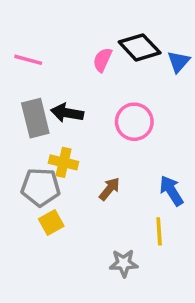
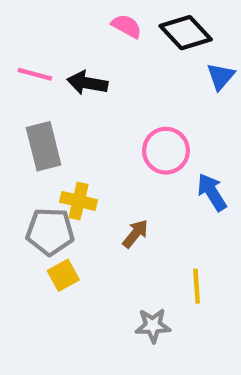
black diamond: (140, 47) -> (186, 33), moved
pink semicircle: (102, 60) -> (127, 26), moved, turned 95
black arrow: (67, 113) -> (87, 83), moved
blue arrow: (171, 191) -> (212, 192), moved

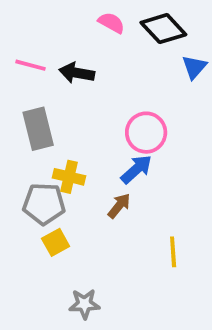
blue arrow: (212, 192) -> (136, 169), moved, turned 80
gray star: (153, 326) -> (84, 304), moved

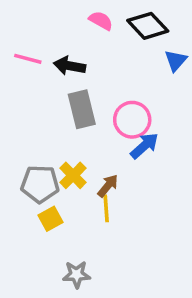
gray rectangle: (38, 129) -> (82, 109), moved
blue arrow: (136, 169) -> (144, 146), moved
yellow cross: (69, 177) -> (73, 175), moved, turned 32
yellow line: (173, 252) -> (106, 208), moved

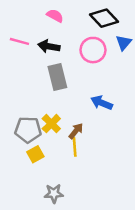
pink semicircle: (101, 21) -> (55, 16), moved
pink circle: (132, 120) -> (93, 50), moved
blue arrow: (144, 146) -> (102, 103), turned -115

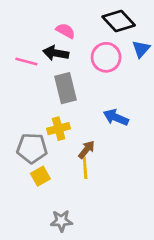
pink semicircle: (55, 16) -> (66, 31), moved
pink line: (19, 41) -> (26, 62), moved
yellow cross: (51, 124) -> (59, 129), moved, turned 30

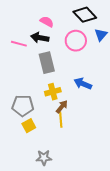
yellow cross: (59, 129) -> (53, 92), moved

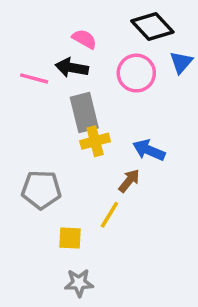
yellow cross: (53, 92) -> (95, 141), moved
brown arrow: (62, 107) -> (129, 181), moved
yellow line: (61, 120) -> (109, 215), turned 35
yellow square: (29, 126) -> (70, 238), moved, turned 32

